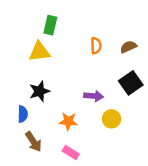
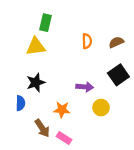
brown arrow: (33, 142) -> (42, 128), moved

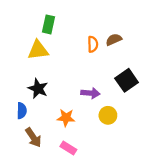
brown semicircle: (116, 42) -> (114, 40), moved
black star: (36, 82) -> (38, 89), turned -30
brown arrow: (42, 128) -> (33, 137), moved

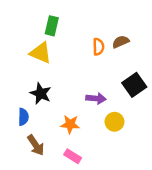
yellow triangle: (38, 50) -> (41, 53), turned 30

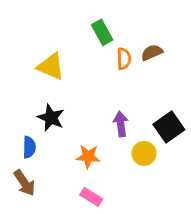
green rectangle: (52, 26) -> (102, 32), moved, turned -42
black square: (134, 85) -> (169, 127), moved
purple arrow: (96, 98) -> (121, 124), turned -102
brown arrow: (36, 145) -> (24, 183), moved

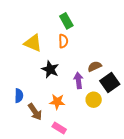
brown semicircle: (152, 52) -> (95, 66), moved
orange semicircle: (124, 59) -> (63, 41), moved
black star: (51, 118) -> (50, 69), moved
brown arrow: (24, 183) -> (35, 112), moved

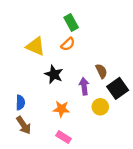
orange semicircle: (63, 41) -> (68, 44), turned 48
brown semicircle: (95, 66) -> (101, 71), turned 88
brown arrow: (35, 112) -> (24, 125), moved

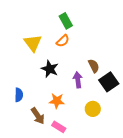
yellow triangle: (35, 46) -> (33, 43), turned 30
yellow circle: (100, 107) -> (93, 109), moved
brown arrow: (24, 125) -> (38, 116), moved

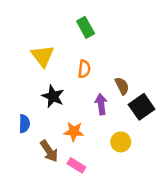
orange semicircle: (63, 41) -> (84, 69), moved, turned -40
black star: (50, 69) -> (53, 96), moved

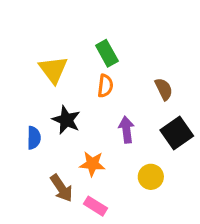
green rectangle: (86, 27) -> (107, 53), moved
brown semicircle: (122, 86) -> (164, 89), moved
blue semicircle: (24, 124) -> (34, 138), moved

